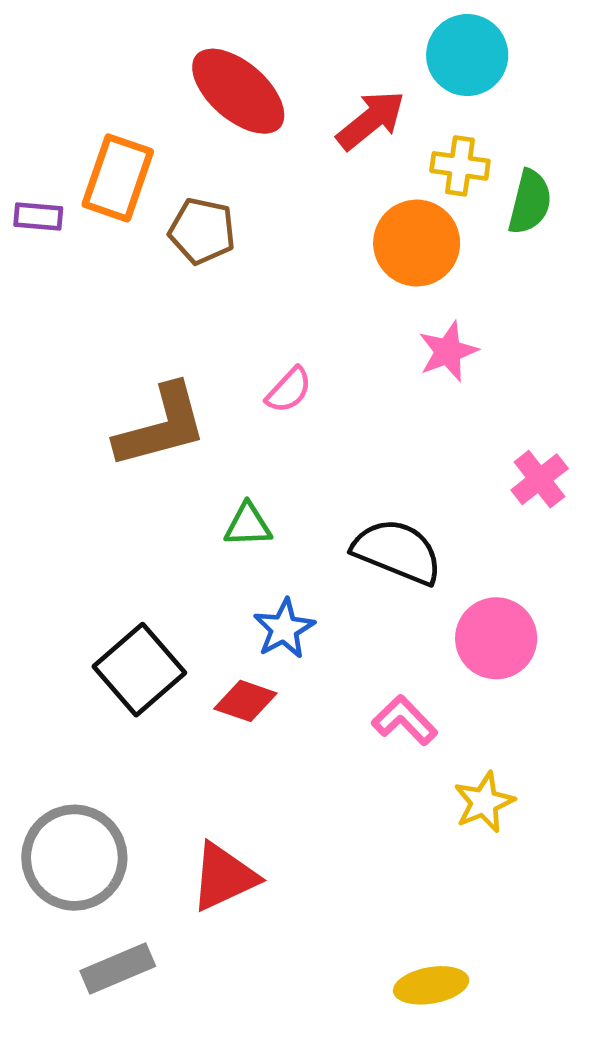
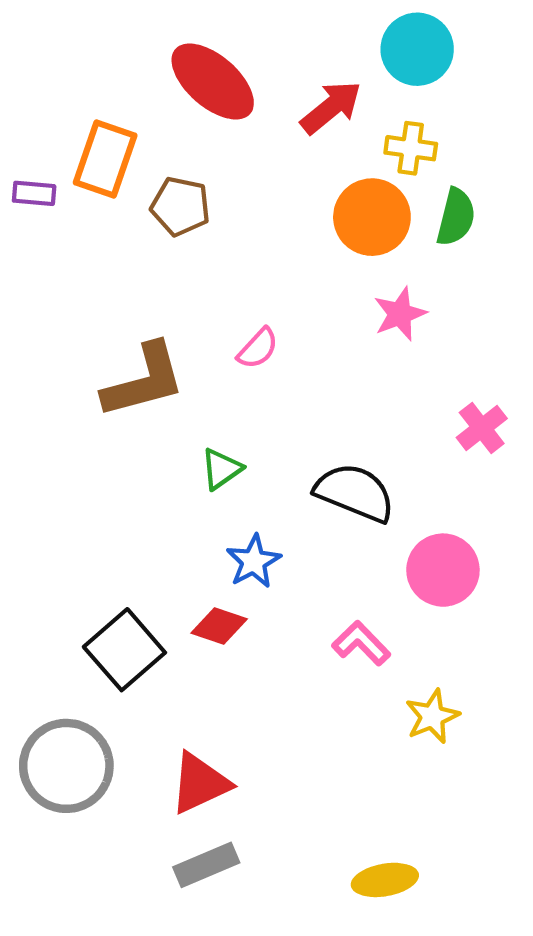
green semicircle: (530, 202) -> (456, 217), moved
green triangle: (248, 525) -> (221, 469), turned -33
black square: (139, 670) -> (124, 650), moved
gray rectangle: (118, 968) -> (206, 865), moved

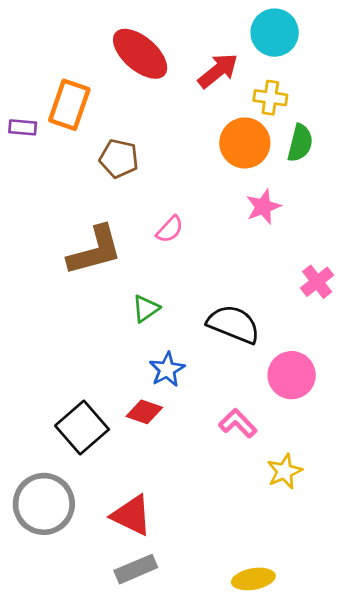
brown pentagon: (180, 206) -> (119, 159), moved
red triangle: (200, 783) -> (132, 515), turned 51

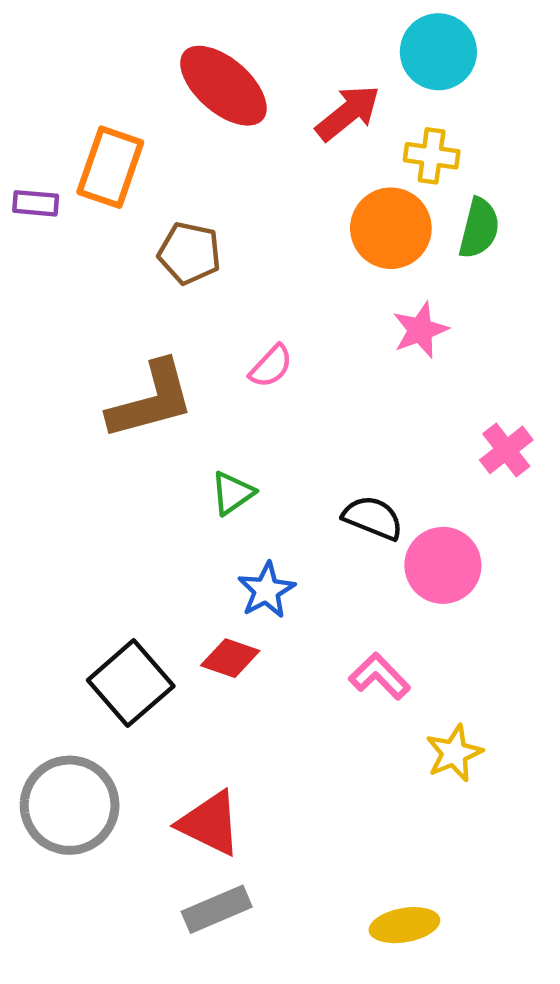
black semicircle: (234, 324) -> (373, 518), size x0.7
pink circle: (292, 375) -> (443, 565), moved

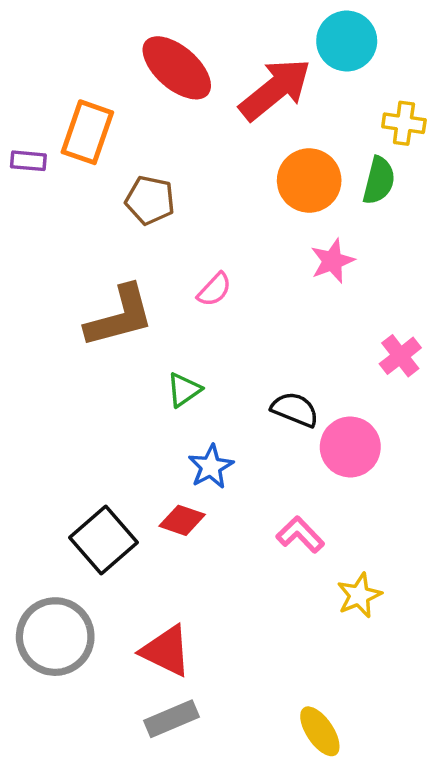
red arrow: (348, 113) -> (275, 89), size x1.4
yellow cross: (432, 156) -> (404, 123), moved
yellow ellipse: (404, 925) -> (320, 731), turned 66

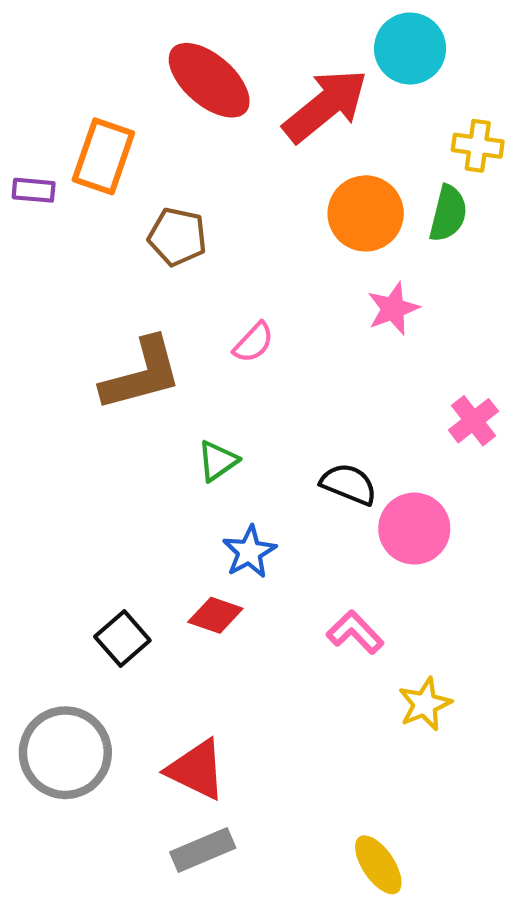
black square: (103, 540) -> (122, 639), size x0.7

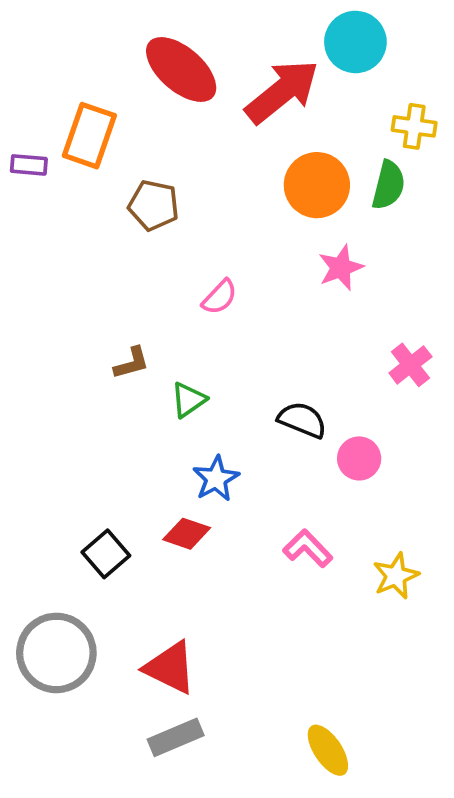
brown L-shape: (141, 374) -> (132, 363), moved, size x0.5
pink circle: (414, 529) -> (359, 458), size x0.7
yellow star: (425, 704) -> (396, 576), moved

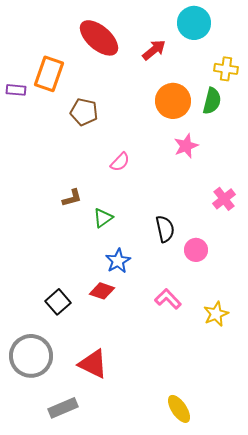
red arrow: (282, 92) -> (154, 50), size x0.6
black semicircle: (302, 420) -> (165, 229), turned 56
gray rectangle: (176, 737) -> (63, 408), moved

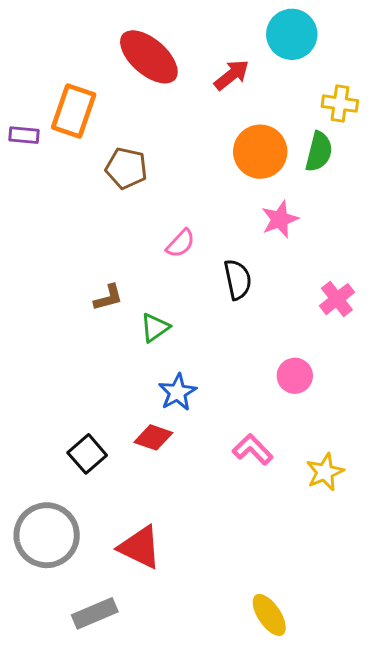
black semicircle: (165, 229) -> (238, 279), moved

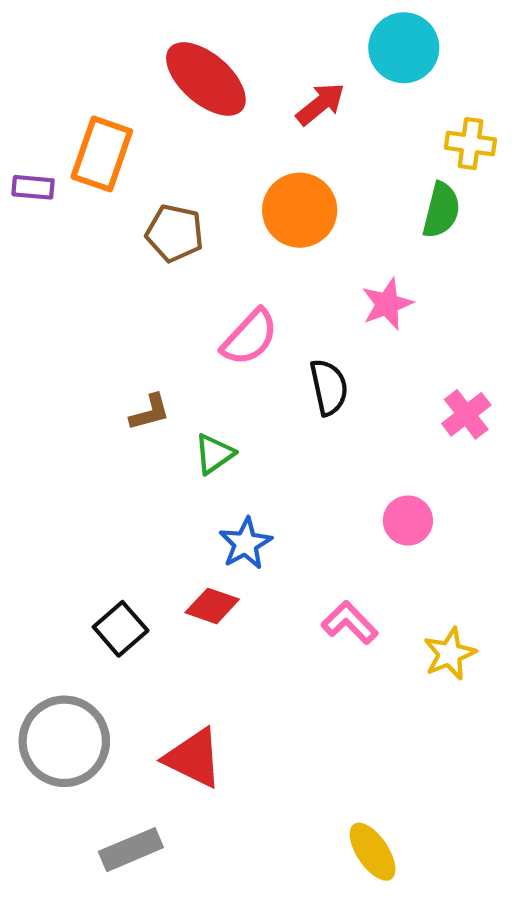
orange circle: (260, 152) -> (300, 210), moved
pink semicircle: (180, 243) -> (250, 337), size x1.4

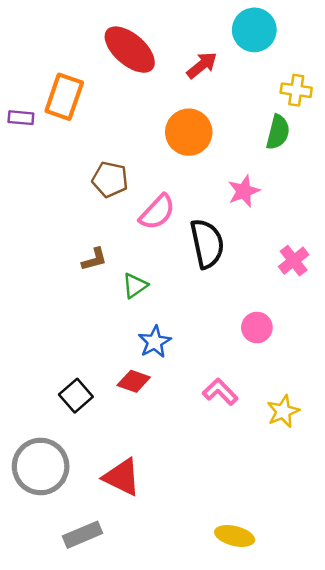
brown pentagon: (175, 233) -> (110, 179), moved
black semicircle: (329, 387) -> (207, 244), size x1.4
yellow ellipse: (373, 852) -> (235, 536), turned -42

